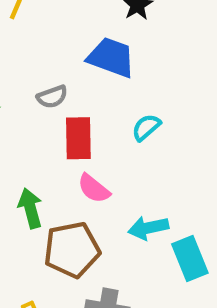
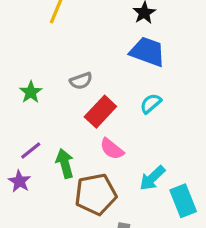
blue trapezoid: (111, 57) -> (147, 52), moved
red rectangle: (78, 138) -> (100, 112), turned 44
cyan arrow: (148, 228) -> (152, 178), turned -32

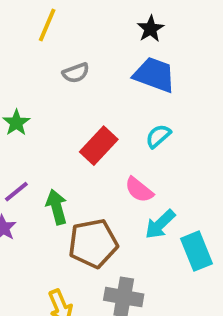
gray semicircle: (81, 81) -> (76, 73), moved
pink semicircle: (112, 149) -> (139, 190), moved

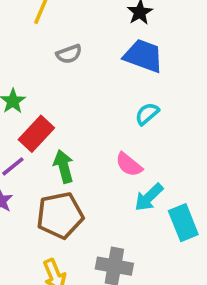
red rectangle: (99, 146) -> (36, 134), moved
green arrow: (57, 207) -> (64, 166), moved
brown pentagon: (93, 243) -> (60, 215), moved

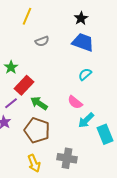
green arrow: (64, 166) -> (39, 103), turned -42
brown pentagon: (60, 215) -> (37, 130), turned 30

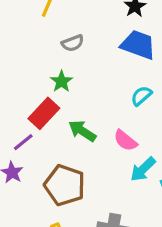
green star: (11, 67) -> (62, 81), moved
green arrow: (39, 103) -> (82, 131), moved

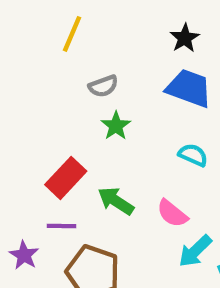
green star: (62, 81) -> (116, 126), moved
cyan semicircle: (141, 96) -> (193, 155), turned 65
purple line: (23, 142) -> (62, 226), moved, turned 40

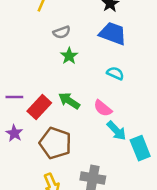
red rectangle: (66, 178) -> (39, 107), moved
purple line: (62, 226) -> (14, 97), moved
cyan arrow: (195, 251) -> (116, 131), turned -90

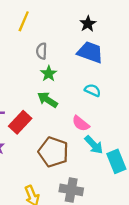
gray semicircle: (62, 32) -> (42, 51), turned 112
green arrow: (69, 101) -> (47, 100), moved
brown pentagon: (55, 143) -> (53, 152), moved

